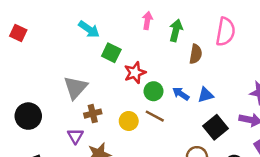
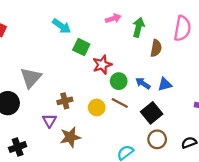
pink arrow: (147, 21) -> (113, 18), turned 64
gray triangle: (75, 88) -> (31, 78), moved
black square: (216, 127) -> (152, 113), moved

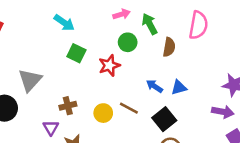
green arrow: (138, 27) -> (150, 24), turned -42
green square: (81, 47) -> (76, 53), moved
green circle: (119, 81) -> (128, 42), moved

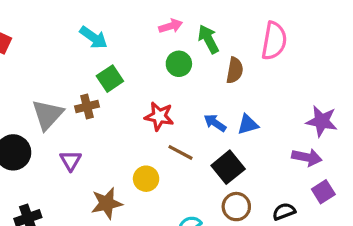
green square: (76, 53) -> (110, 79), turned 30
red star: (109, 65) -> (159, 116), moved, turned 30
brown cross: (68, 106) -> (87, 106), moved
yellow circle: (103, 113) -> (146, 179), moved
purple triangle: (51, 128) -> (71, 161), moved

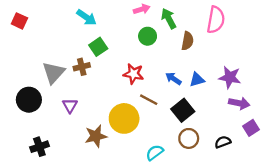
purple star: (322, 121) -> (230, 77), moved
yellow circle: (146, 179) -> (124, 118), size x1.6

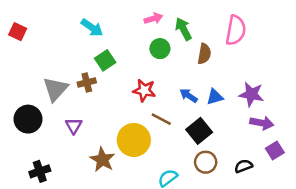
brown star: (96, 136) -> (102, 160), turned -30

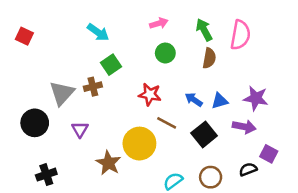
green arrow: (183, 29) -> (204, 30), moved
purple arrow: (262, 123) -> (244, 127), moved
purple square: (275, 150) -> (269, 154), moved, turned -30
brown circle: (206, 162) -> (211, 177), moved

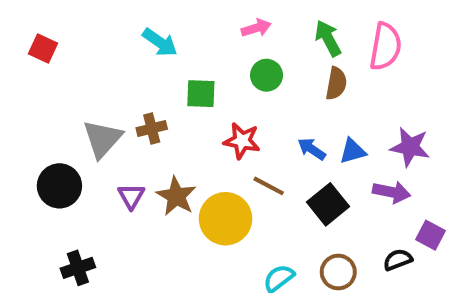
green square: (111, 65) -> (201, 94), moved, turned 36
brown star: (108, 163) -> (176, 196), moved

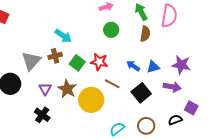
cyan arrow: (160, 42) -> (63, 36), moved
green square: (201, 94) -> (77, 63), moved, turned 35
black cross: (78, 268) -> (42, 115), moved, turned -35

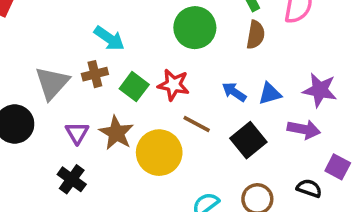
green circle: (111, 30) -> (195, 28), size x1.5
black semicircle: (175, 120) -> (309, 188), turned 40

